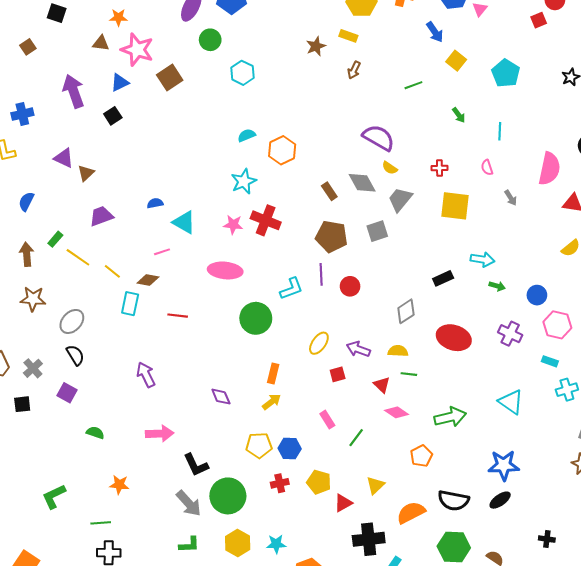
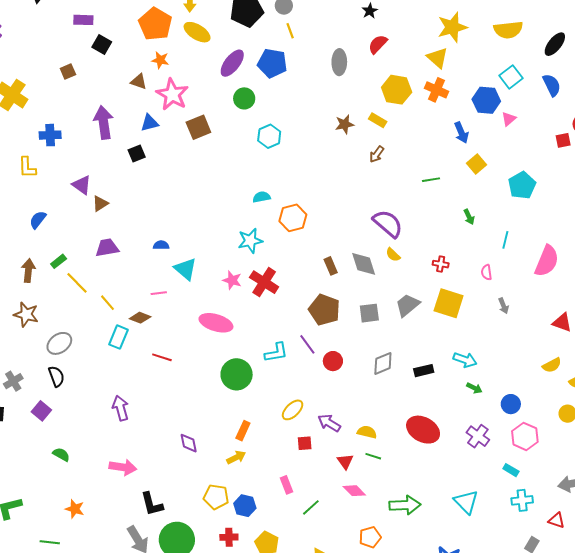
pink semicircle: (549, 169) -> (547, 261), moved
gray trapezoid: (400, 199) -> (408, 305), moved
purple line: (321, 274) -> (307, 344), turned -45
gray diamond: (406, 311) -> (383, 363), moved

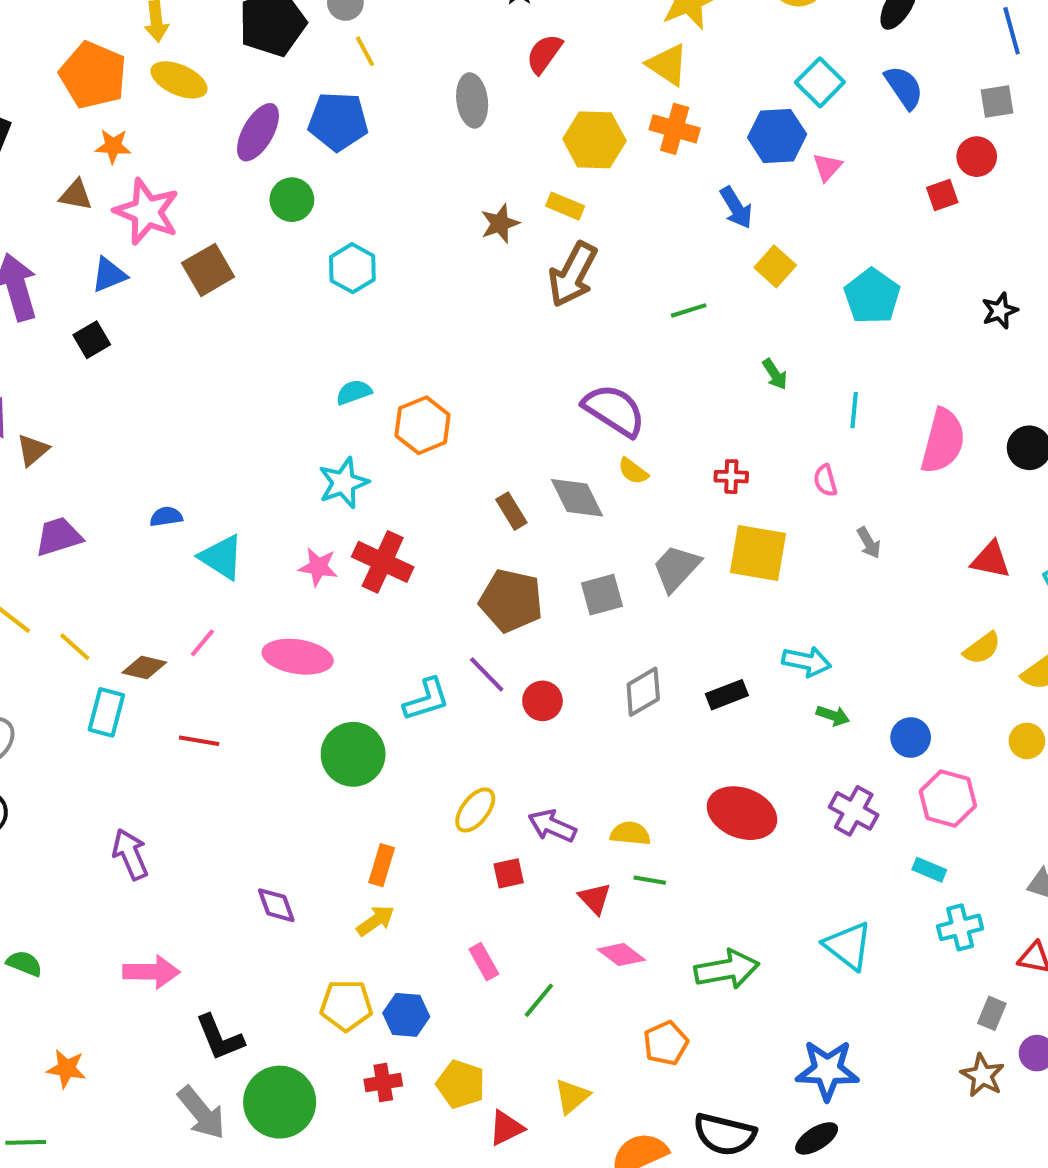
brown arrow: (377, 154) -> (573, 274), size x1.8
pink line: (159, 293) -> (202, 643), moved, turned -35

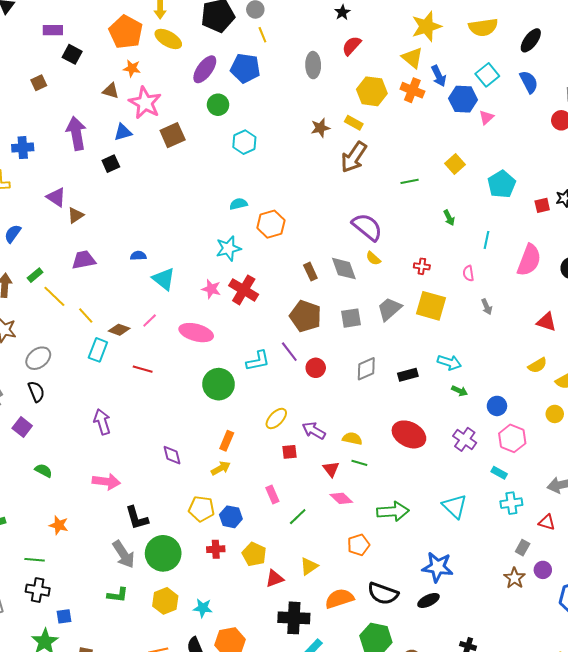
red square: (942, 195) -> (542, 205), moved
blue arrow: (736, 208) -> (439, 76), moved

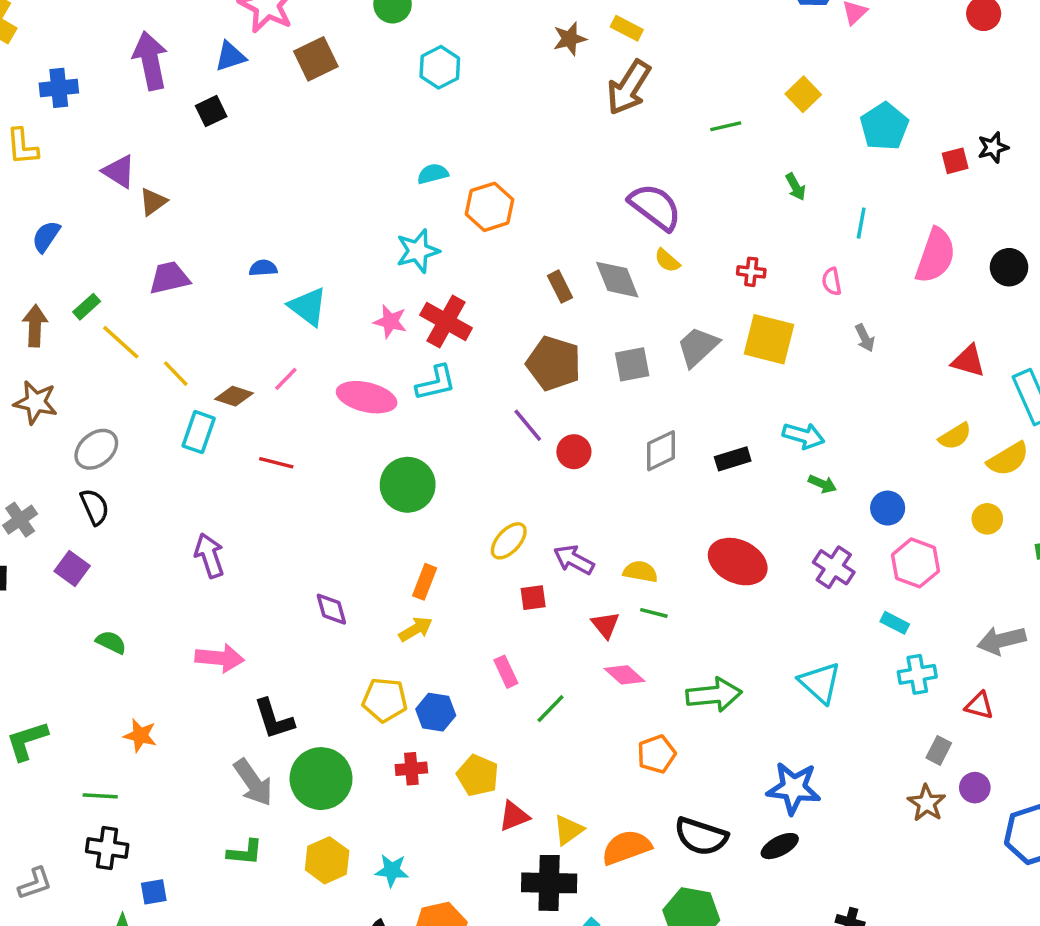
cyan L-shape: (258, 361) -> (436, 383), moved
yellow triangle: (309, 566) -> (568, 830), moved

